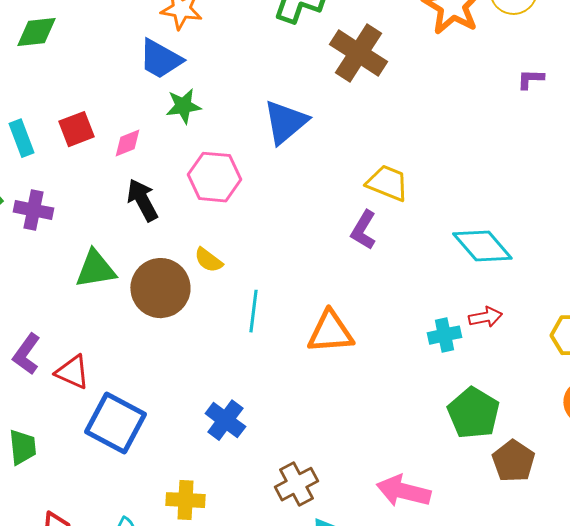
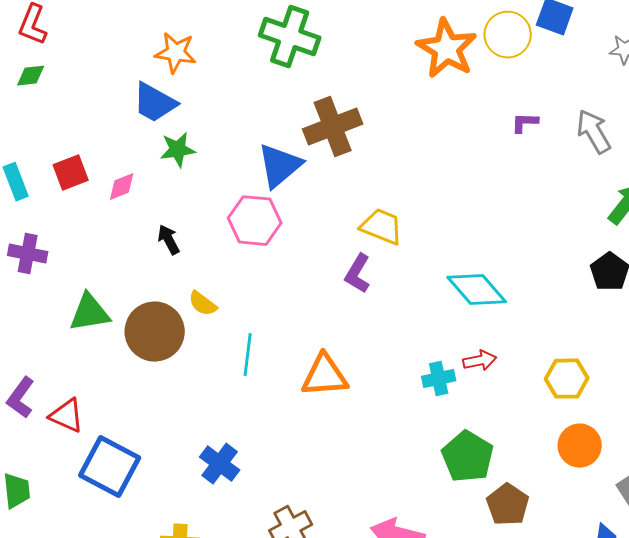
green diamond: (36, 32) -> (31, 76), size x0.7
brown cross: (358, 53) -> (333, 127), moved, turned 36
pink hexagon: (214, 177) -> (255, 221), moved
black arrow: (142, 200) -> (169, 240), moved, size x0.7

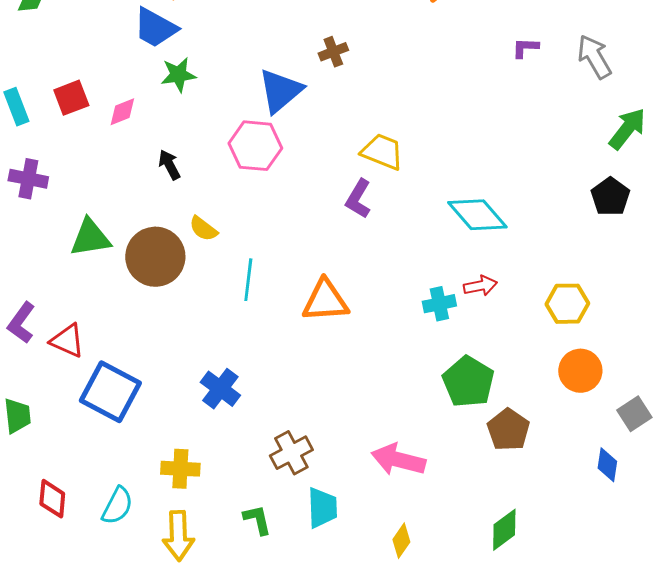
brown cross: (333, 127) -> (333, 52), size x0.5

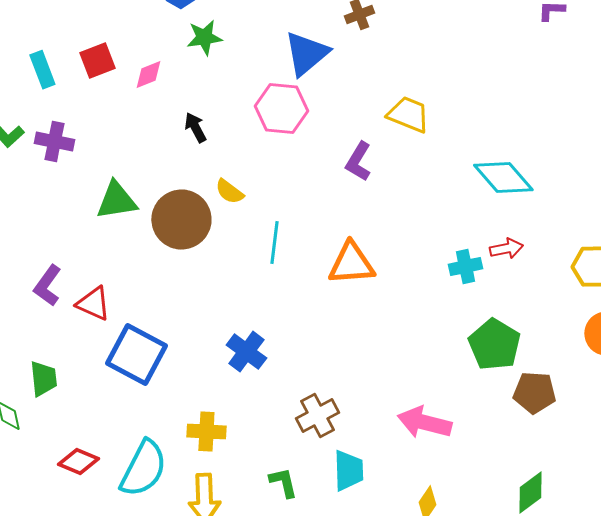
purple L-shape: (358, 199) -> (358, 162), moved
brown pentagon: (508, 430) -> (534, 393), turned -30
red diamond: (52, 499) -> (78, 462), turned -72
cyan semicircle: (117, 506) -> (143, 469), size x1.5

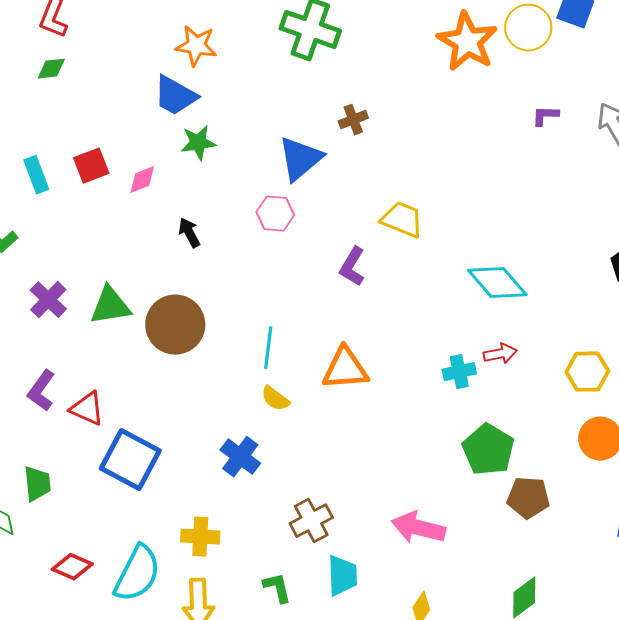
pink hexagon: (281, 109) -> (275, 214), size x0.7
purple cross: (54, 142) -> (48, 300), moved, turned 33
yellow semicircle: (229, 192) -> (275, 399), moved

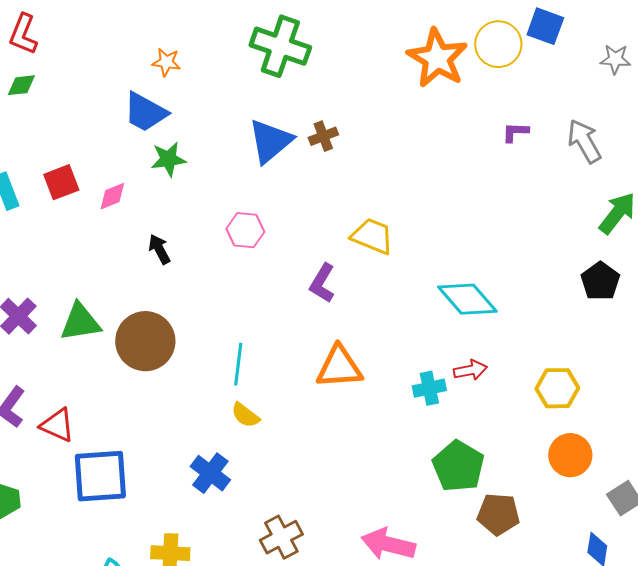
orange star: (196, 46) -> (166, 62), size x0.7
blue triangle: (300, 159) -> (270, 141), moved
orange triangle: (345, 369) -> (339, 367), moved
blue square: (130, 460) -> (100, 476), turned -32

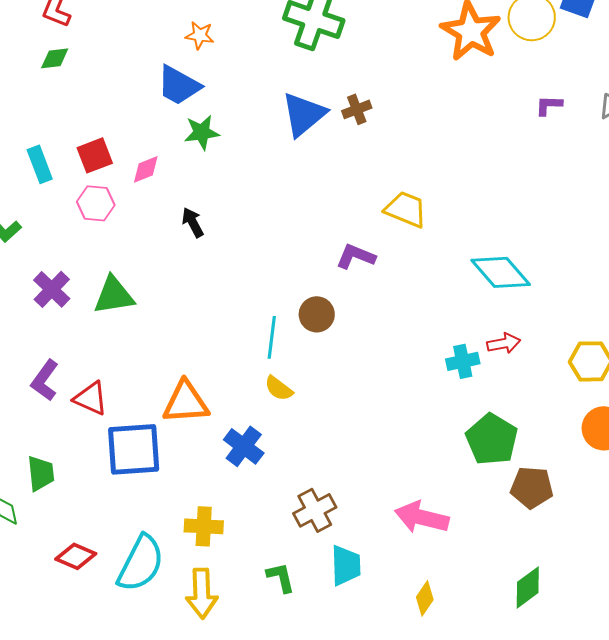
pink hexagon: (245, 230) -> (96, 203), moved
purple L-shape: (322, 283) -> (356, 256), turned 81
brown circle: (145, 341) -> (317, 314), moved, size x0.6
orange triangle: (339, 367) -> (186, 402), moved

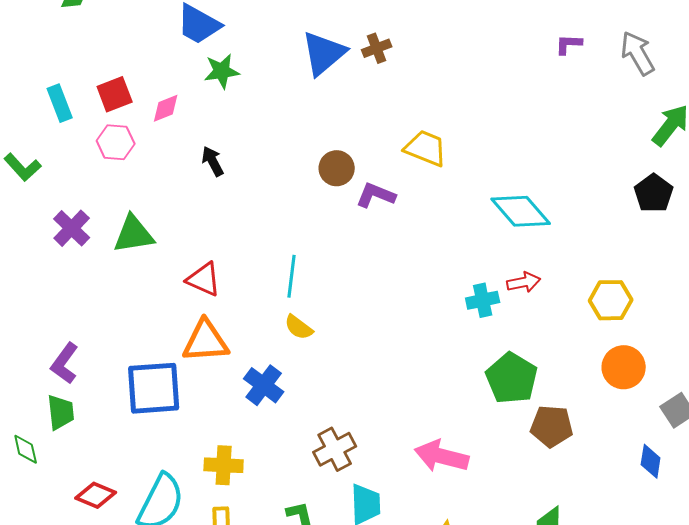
brown circle: (317, 314) -> (337, 168), moved
purple L-shape: (45, 380) -> (65, 363), moved
red triangle: (91, 398) -> (204, 279), moved

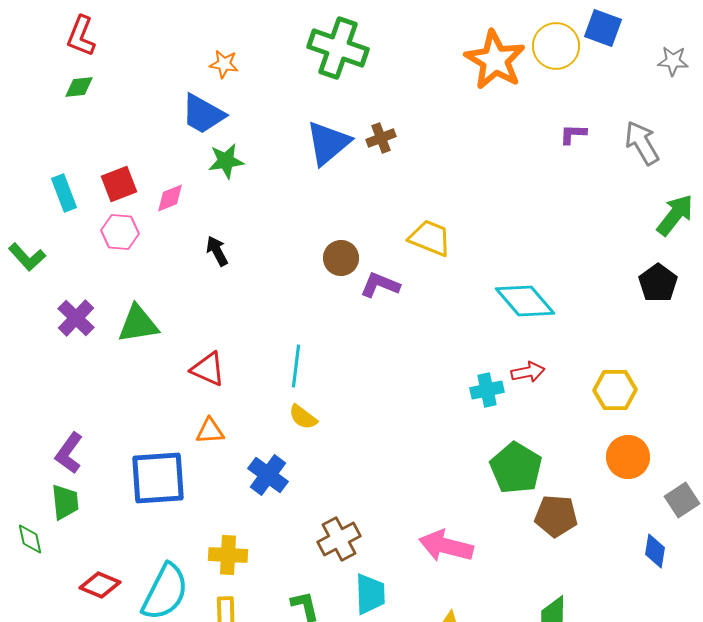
orange triangle: (206, 341) -> (210, 431), size x0.6

